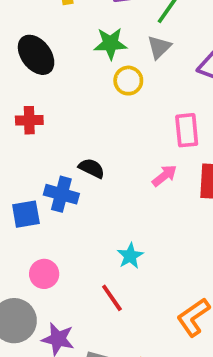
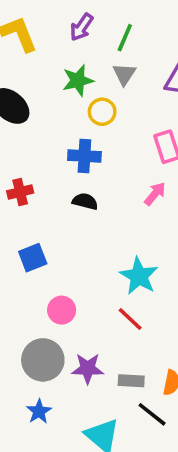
red cross: (29, 120) -> (20, 192), moved
blue cross: (61, 194) -> (84, 156), moved
cyan star: (130, 256) -> (139, 276), size x1.5

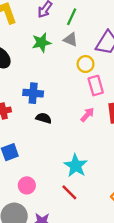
gray triangle: (124, 74) -> (71, 40), turned -42
yellow circle: (102, 112) -> (86, 64), moved
blue cross: (84, 156) -> (33, 93), moved

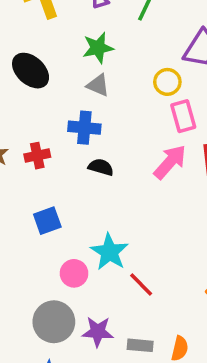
gray triangle: (71, 40) -> (98, 85), moved
pink arrow: (87, 115) -> (170, 162), size x1.5
cyan star: (76, 166) -> (109, 252), moved

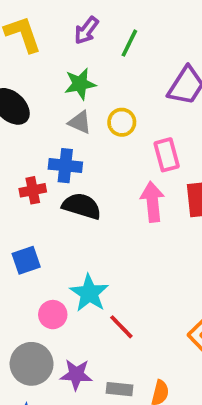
yellow circle: (167, 82) -> (122, 122), moved
red cross: (37, 156) -> (33, 190), moved
pink arrow: (170, 162) -> (152, 202), turned -48
black semicircle: (101, 167) -> (82, 206), size x1.5

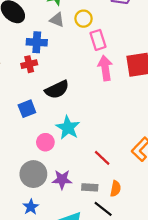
pink rectangle: (167, 155) -> (98, 40), moved
blue cross: (65, 166) -> (37, 42), moved
black semicircle: (82, 206) -> (57, 90), moved, turned 140
red line: (121, 327) -> (102, 158), moved

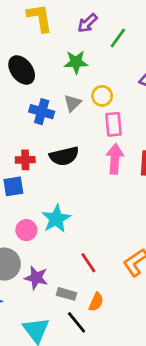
gray triangle: (57, 20) -> (73, 103), moved, turned 42
red cross: (29, 64) -> (25, 160), moved
black semicircle: (57, 90) -> (64, 156), moved

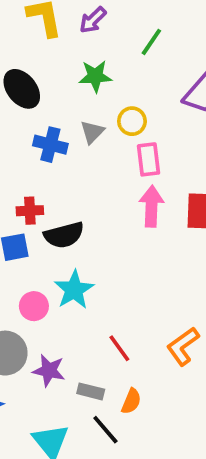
purple arrow: (87, 23) -> (93, 20), moved
black semicircle: (64, 156) -> (64, 235), moved

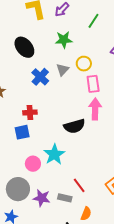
blue cross: (50, 145) -> (40, 77), turned 30
black semicircle: (64, 235) -> (74, 126), moved
gray rectangle: (91, 391) -> (65, 198), moved

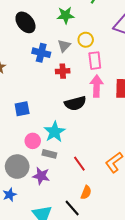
blue cross: (40, 77) -> (41, 53), turned -30
red cross: (30, 112) -> (63, 71), moved
gray rectangle: (65, 198) -> (49, 154), moved

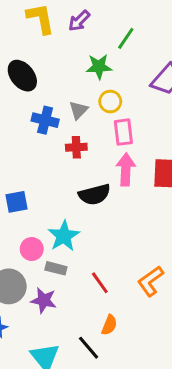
green star: (66, 15) -> (99, 67), moved

